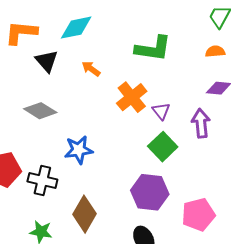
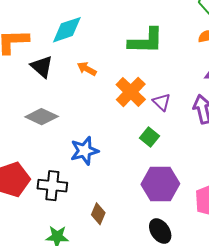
green square: (163, 147) -> (150, 137), moved, size x0.7
brown diamond: (84, 214) -> (98, 214), size x0.6

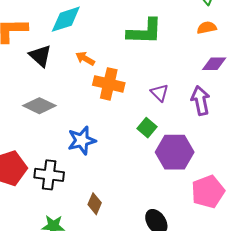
orange cross: (131, 92) -> (109, 84), moved, turned -32
purple hexagon: (160, 184) -> (175, 152), moved

